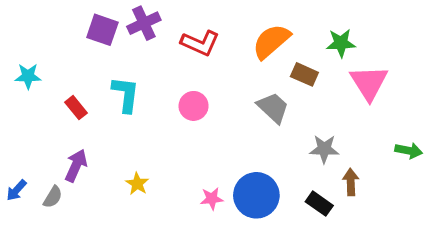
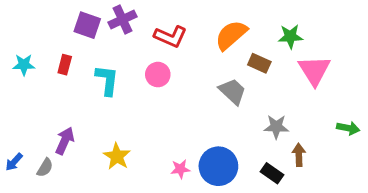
pink circle: (194, 106) -> (158, 75), moved
red rectangle: (76, 108) -> (65, 65), moved, turned 54
yellow star: (137, 184) -> (117, 156), size x1.4

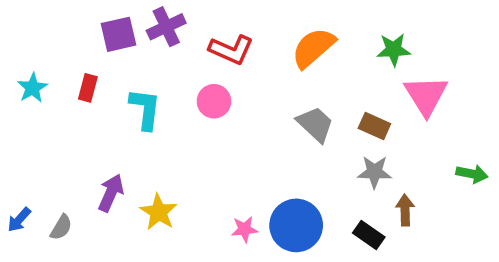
purple square: (87, 25) -> (118, 34), turned -32
brown rectangle: (259, 63) -> (374, 126), moved
cyan star: (24, 65) -> (32, 88), turned -30
purple arrow: (65, 141) -> (111, 193), moved

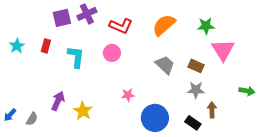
pink star: (245, 229) -> (128, 95), moved

